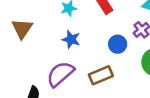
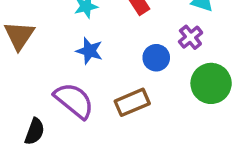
purple semicircle: (60, 74) -> (74, 101), turned 80

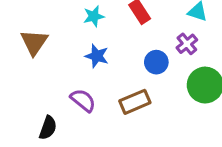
purple semicircle: (74, 101) -> (83, 100), size x0.7

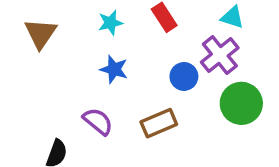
brown triangle: (34, 42) -> (41, 33), moved
purple cross: (187, 44) -> (220, 55), size x1.5

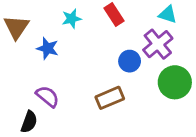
blue star: (114, 69) -> (48, 48), moved
purple semicircle: (98, 121) -> (48, 96), moved

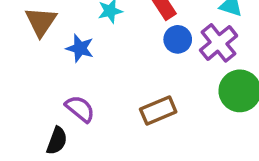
blue circle: (130, 61) -> (178, 39), moved

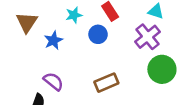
blue circle: (178, 39) -> (98, 34), moved
blue star: (80, 48) -> (53, 40), turned 30

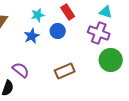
purple cross: (147, 37) -> (99, 33), turned -30
blue star: (53, 40) -> (32, 36), moved

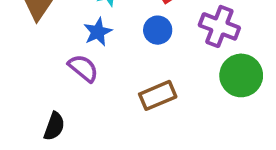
blue circle: (58, 31) -> (158, 30), moved
purple semicircle: (21, 70) -> (83, 68), moved

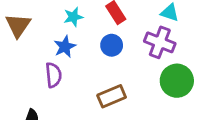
purple semicircle: (83, 68) -> (53, 75), turned 45

